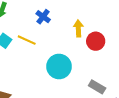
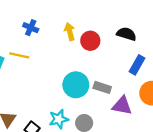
cyan circle: (59, 66) -> (76, 85), moved

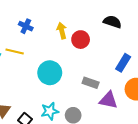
black semicircle: (126, 34) -> (112, 22), moved
cyan circle: (76, 85) -> (50, 73), moved

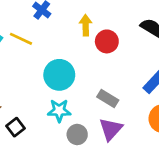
purple triangle: (108, 100) -> (111, 129), moved, turned 48
cyan star: (50, 111) -> (59, 111), moved

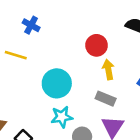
yellow arrow: (86, 25) -> (108, 69), moved

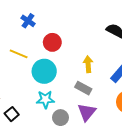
red circle: (97, 45) -> (52, 42), moved
yellow line: (16, 55) -> (19, 54), moved

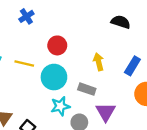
blue cross: (28, 21) -> (26, 16), moved, turned 32
gray rectangle: (83, 88) -> (87, 89), moved

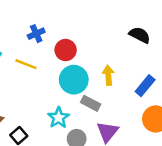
blue cross: (26, 16) -> (36, 34), moved
cyan circle: (54, 77) -> (74, 80), moved
cyan star: (60, 106) -> (58, 118), turned -30

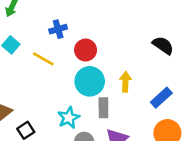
gray rectangle: (91, 103) -> (103, 108), turned 54

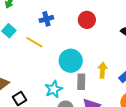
red circle: (86, 50) -> (87, 20), moved
yellow arrow: (125, 82) -> (103, 70), moved

